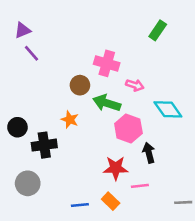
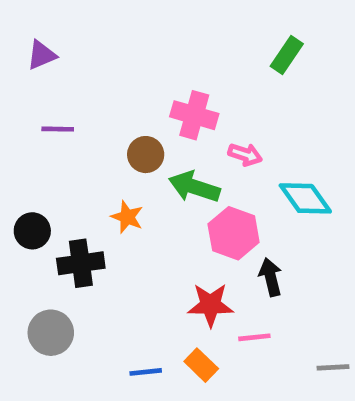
purple line: (31, 53) -> (58, 129), moved, turned -48

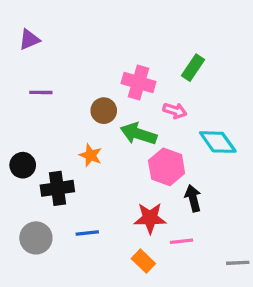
green rectangle: (287, 55) -> (193, 68), moved
blue line: (146, 372) -> (87, 233), moved

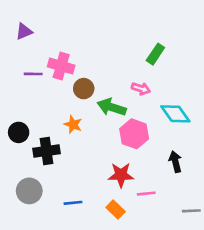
pink cross: (138, 83) -> (61, 66), moved
black arrow: (193, 198) -> (175, 162), moved
blue line: (87, 233) -> (73, 203), moved

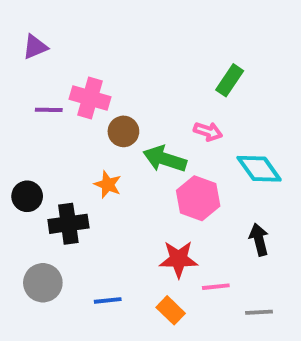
gray line: (191, 211) -> (259, 312), moved

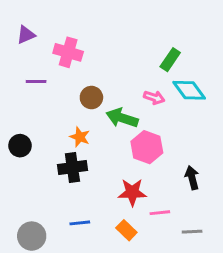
pink cross: (90, 98) -> (68, 52), moved
cyan diamond: (259, 169) -> (189, 90), moved
black cross: (68, 224) -> (72, 167), moved
gray circle: (43, 283) -> (32, 236), moved

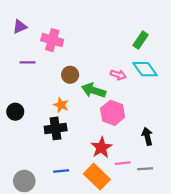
green rectangle: (170, 60) -> (141, 40), moved
red star: (132, 192) -> (101, 147), turned -30
orange rectangle: (126, 230) -> (97, 177), size x1.6
gray line: (192, 232) -> (145, 169), moved

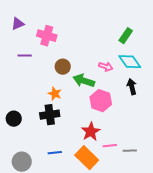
black circle: (15, 112) -> (14, 119), moved
black arrow: (147, 136) -> (132, 87), moved

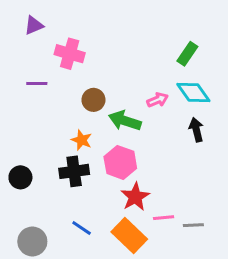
purple triangle: (18, 24) -> (34, 25), moved
pink arrow: (106, 67) -> (158, 100), turned -40
pink hexagon: (101, 101) -> (120, 162), moved
blue line: (55, 153) -> (82, 228), turned 40

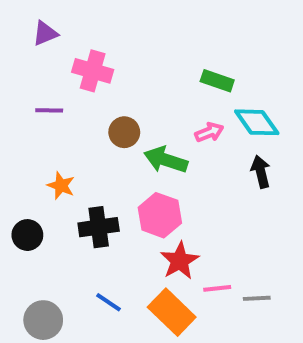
green rectangle: (187, 54) -> (217, 81), moved, turned 75
orange star: (82, 140) -> (61, 186), moved

